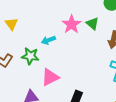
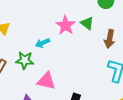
pink triangle: (50, 77) -> (46, 81), turned 42

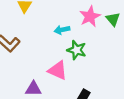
green star: (25, 60) -> (77, 50), moved

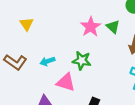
cyan arrow: (62, 30) -> (47, 61), moved

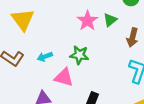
yellow triangle: (27, 24) -> (23, 20), size x1.6
green triangle: (113, 27) -> (110, 20), turned 40

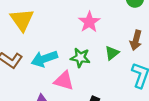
green triangle: (110, 20) -> (112, 53), moved
cyan arrow: (45, 57) -> (44, 59), size x1.6

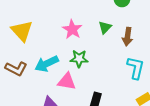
pink star: (89, 22) -> (72, 29), moved
green triangle: (112, 53) -> (105, 27), moved

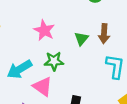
green triangle: (105, 27) -> (81, 39), moved
pink triangle: (67, 81) -> (43, 87), turned 30

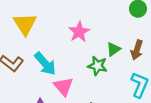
green star: (54, 61) -> (98, 66), moved
cyan arrow: (19, 69) -> (45, 64), turned -115

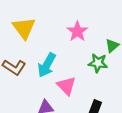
cyan arrow: (45, 64) -> (47, 65), turned 75

